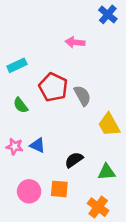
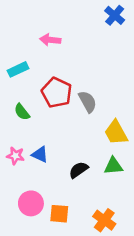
pink arrow: (75, 42) -> (50, 40), moved
green triangle: (107, 172) -> (113, 166), moved
orange square: (59, 189) -> (59, 214), moved

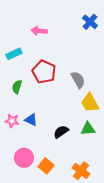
blue cross: (115, 15) -> (90, 22), moved
gray semicircle: (88, 102) -> (78, 80), moved
green semicircle: (22, 112) -> (17, 87), turned 56
orange square: (59, 214) -> (46, 166), turned 35

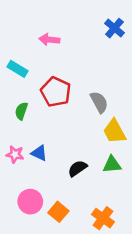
cyan rectangle: (14, 54) -> (17, 69), turned 56

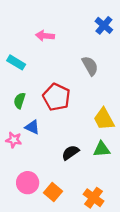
red pentagon: (56, 92) -> (57, 97), moved
gray semicircle: (99, 102) -> (90, 66), moved
blue triangle: (39, 153) -> (32, 127), moved

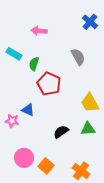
green semicircle: (20, 101) -> (34, 64), moved

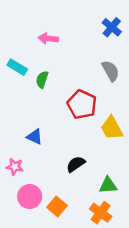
gray semicircle: (78, 57) -> (111, 71), moved
red pentagon: (49, 84) -> (82, 104), moved
pink star: (12, 121) -> (15, 167), moved
green triangle: (88, 129) -> (108, 185), moved

